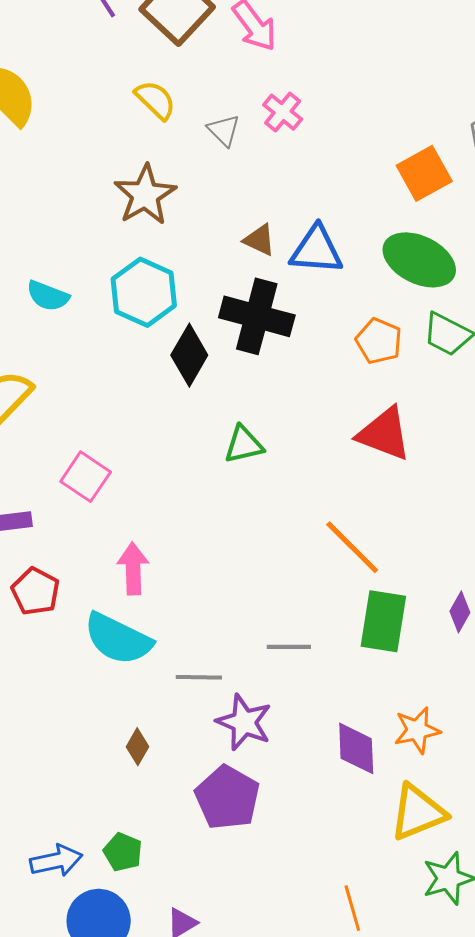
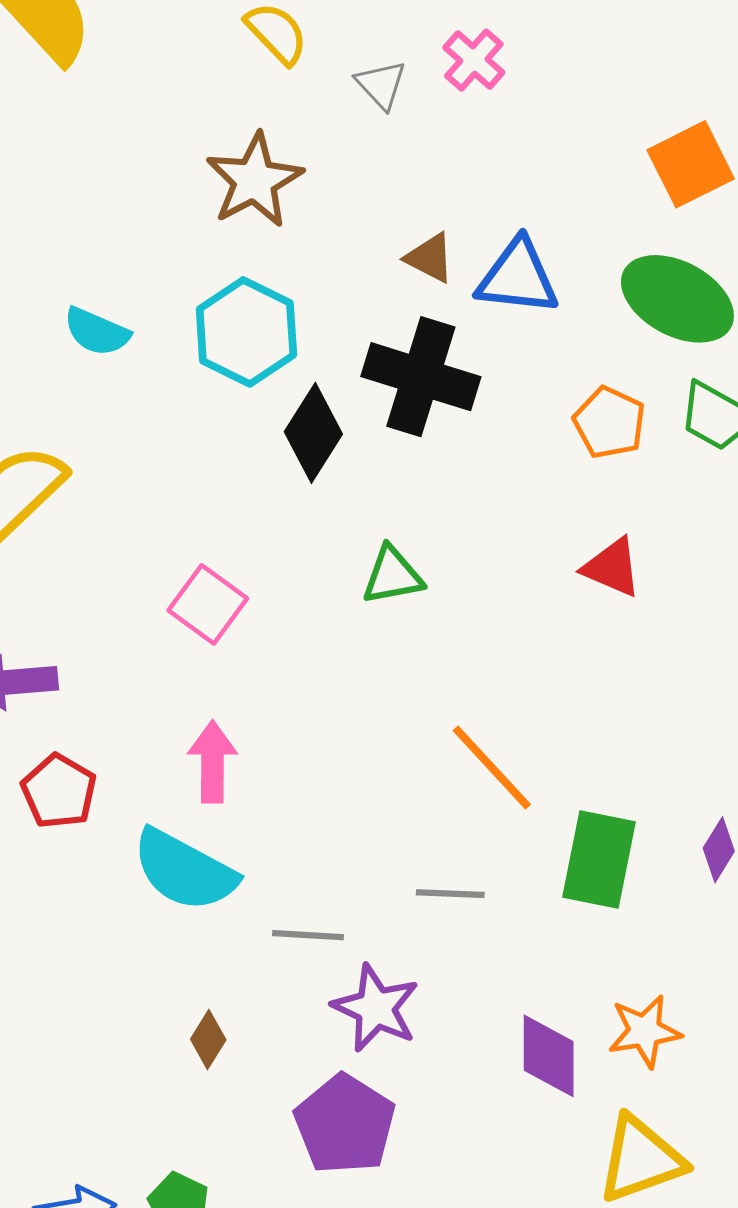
red triangle: (384, 434) -> (612, 567), size x0.7
pink square: (86, 477) -> (208, 604), moved
orange line: (352, 547) -> (492, 768), moved

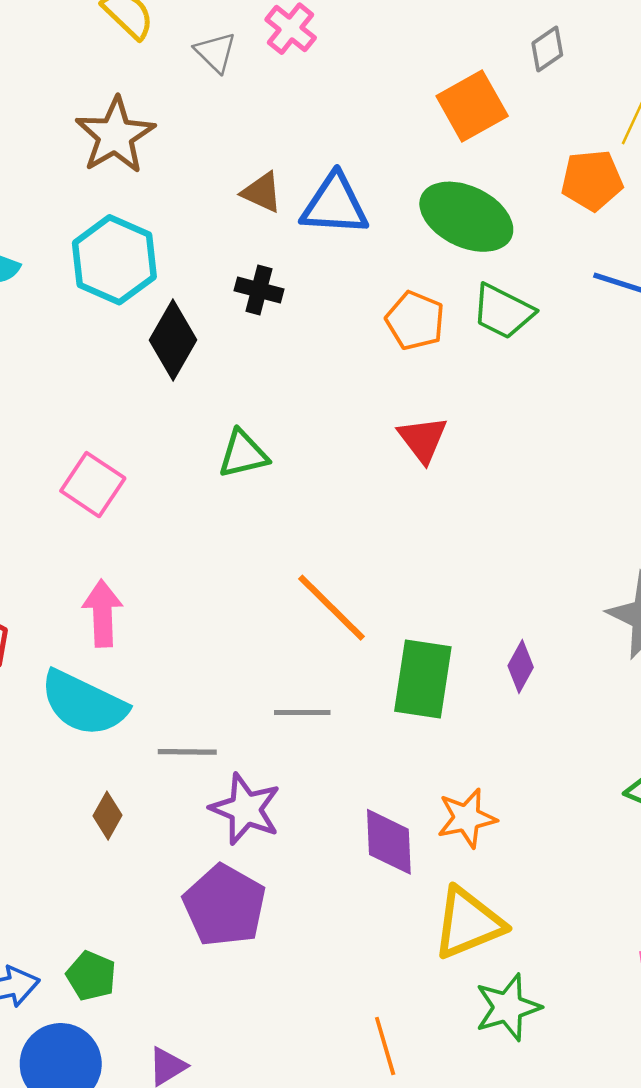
black cross: (421, 377) -> (259, 290), size x0.5
red triangle: (612, 567) -> (423, 439), turned 32
brown diamond: (208, 1040) -> (107, 816), moved

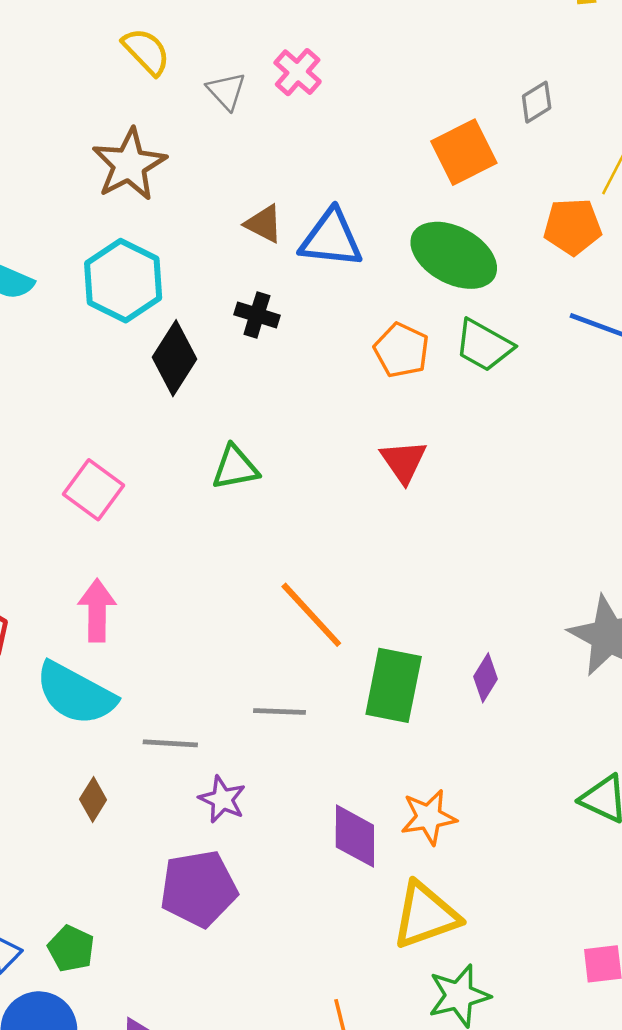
purple star: (245, 809) -> (222, 799), size x0.7
purple pentagon: (224, 906) -> (199, 889), turned 30

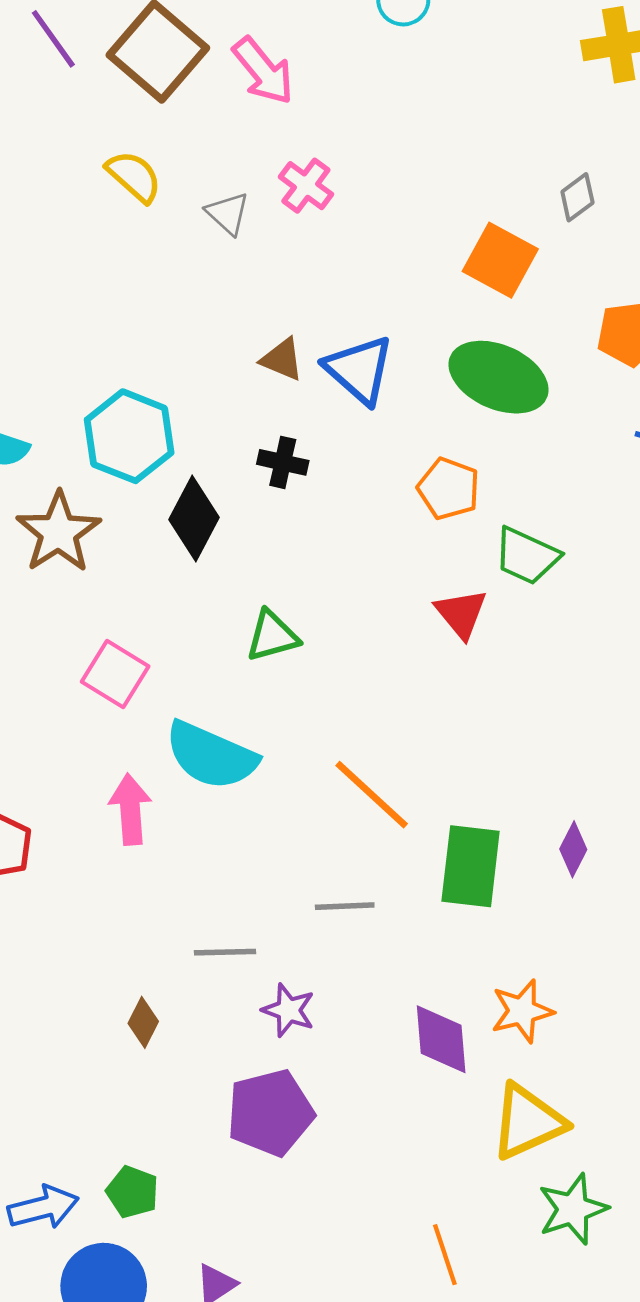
orange square: (464, 152) -> (500, 260), turned -30
brown star: (129, 164) -> (58, 532), moved
blue triangle: (331, 239) -> (359, 370), turned 40
green trapezoid: (484, 345) -> (527, 556), moved
cyan semicircle: (76, 694) -> (211, 756), moved

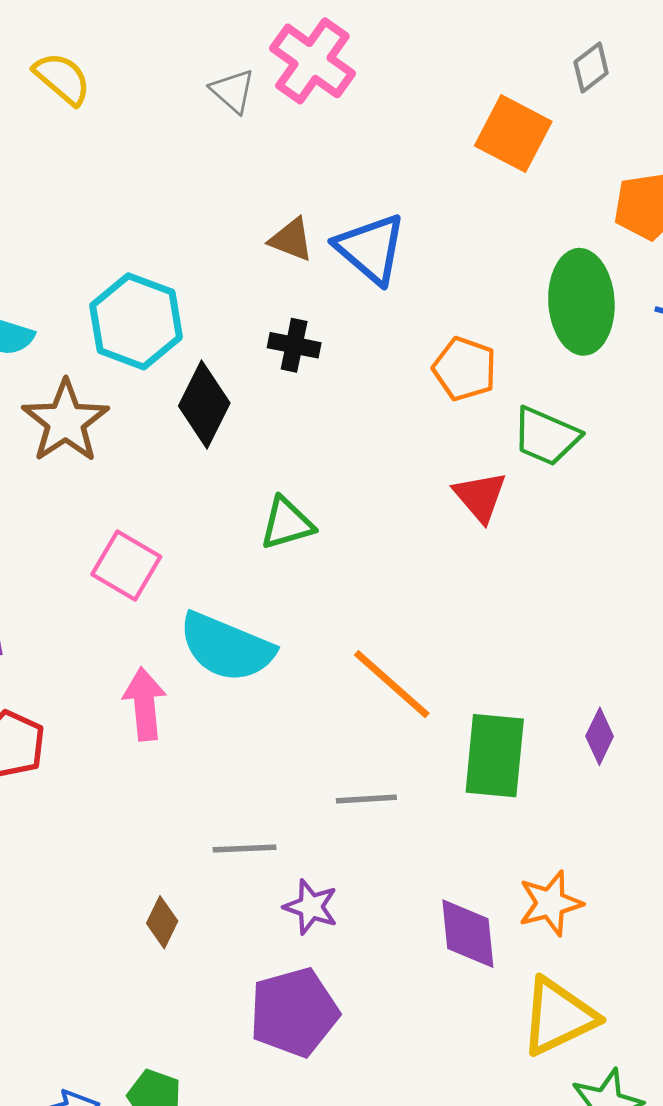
yellow semicircle: (134, 176) -> (62, 79), moved
pink cross: (306, 186) -> (312, 61), size x1.5
green ellipse: (499, 377) -> (581, 302), moved, turned 64

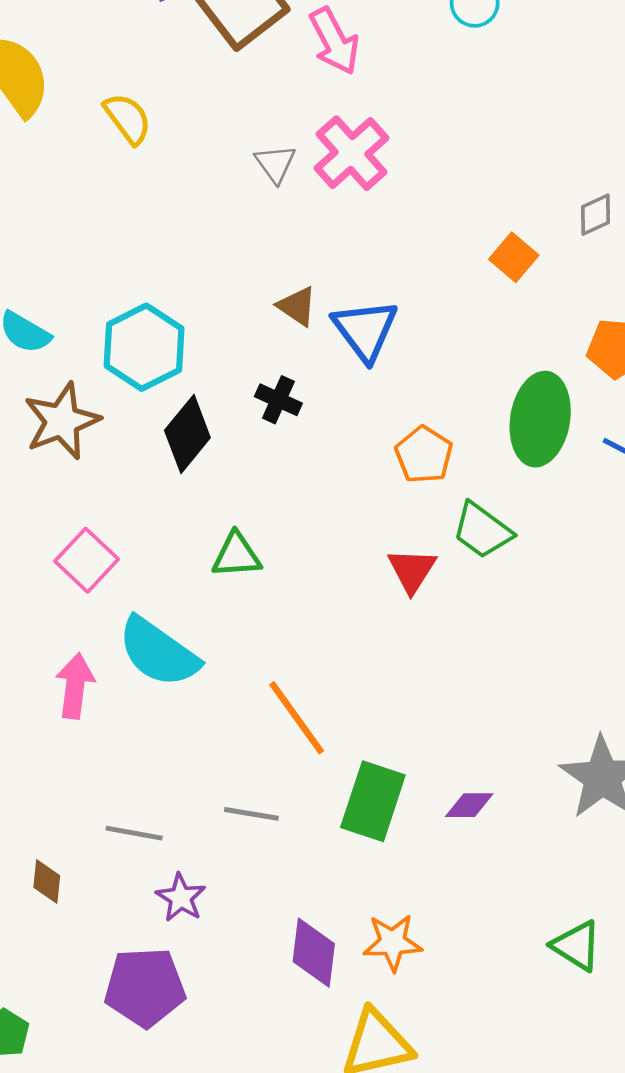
orange square: (513, 134) -> (514, 257), size x0.7
purple diamond: (600, 736) -> (469, 805), turned 51
brown diamond: (162, 922) -> (47, 881), turned -33

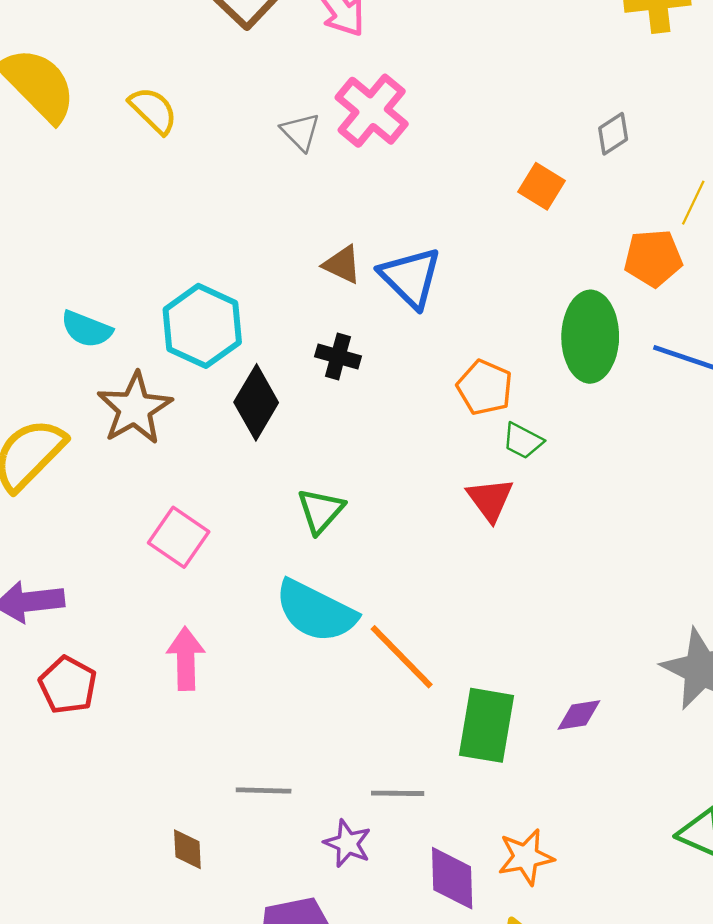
green trapezoid: (482, 530) -> (523, 441), moved, size x0.7
green triangle: (236, 555) -> (321, 511), turned -36
cyan semicircle: (158, 652) -> (316, 611), moved
gray line: (251, 814) -> (398, 793), moved
purple star: (181, 898) -> (348, 843), moved

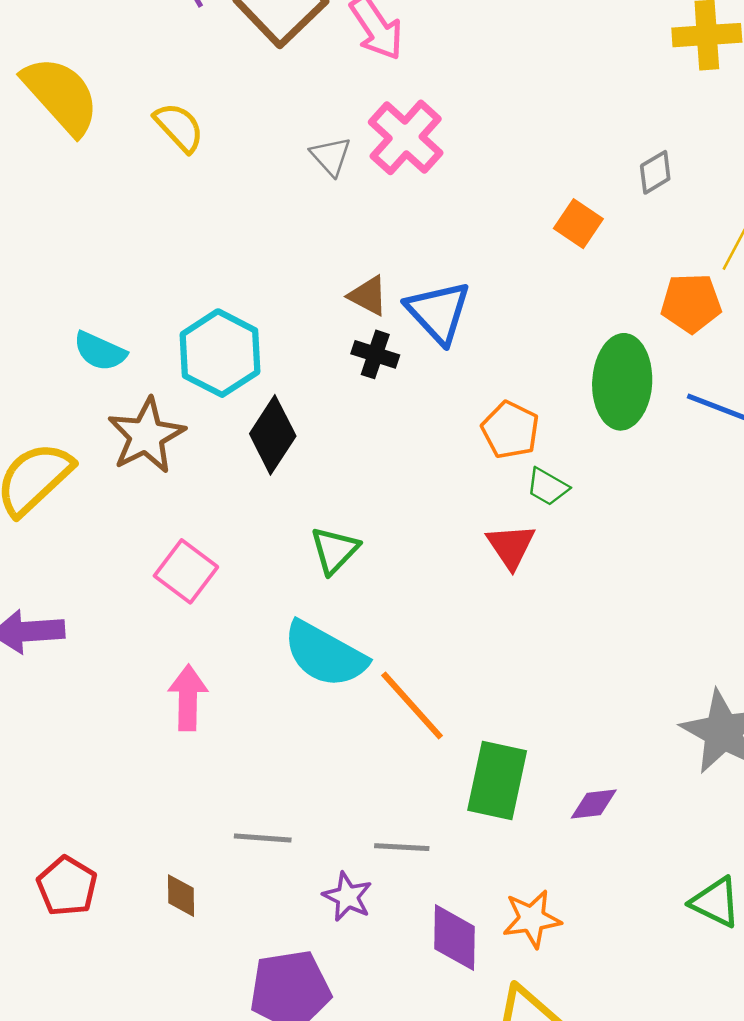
black cross: (338, 356) -> (375, 354), moved
red pentagon: (68, 685) -> (67, 886), moved
purple diamond: (579, 715) -> (594, 804), moved

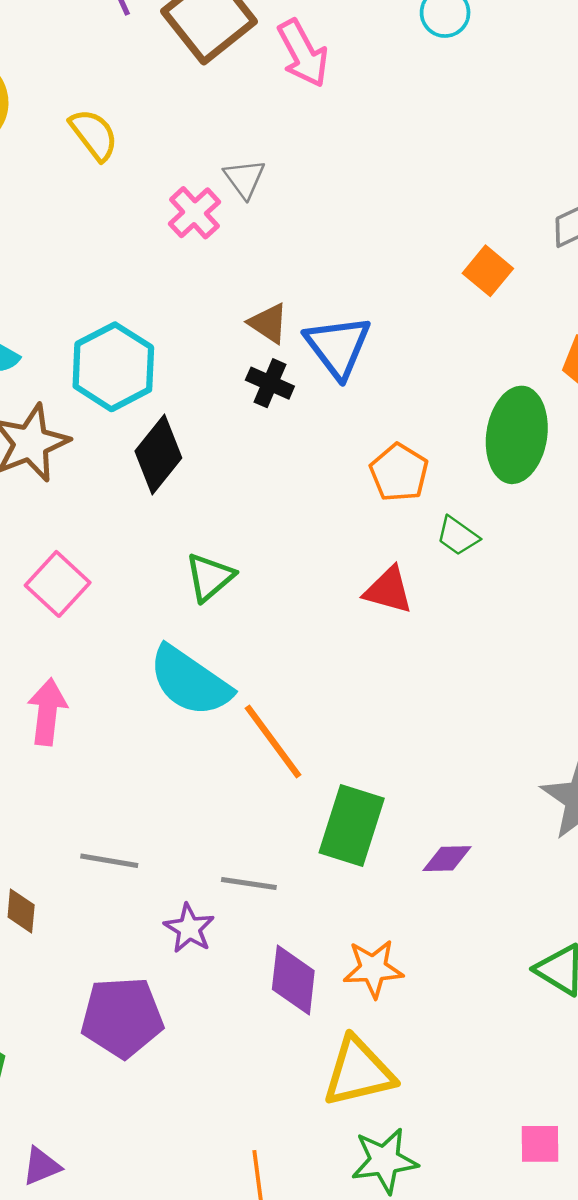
pink cross: (406, 137) -> (194, 213), moved, size x0.7
green trapezoid: (548, 487) -> (458, 536), moved
red triangle: (511, 546) -> (388, 590), turned -46

